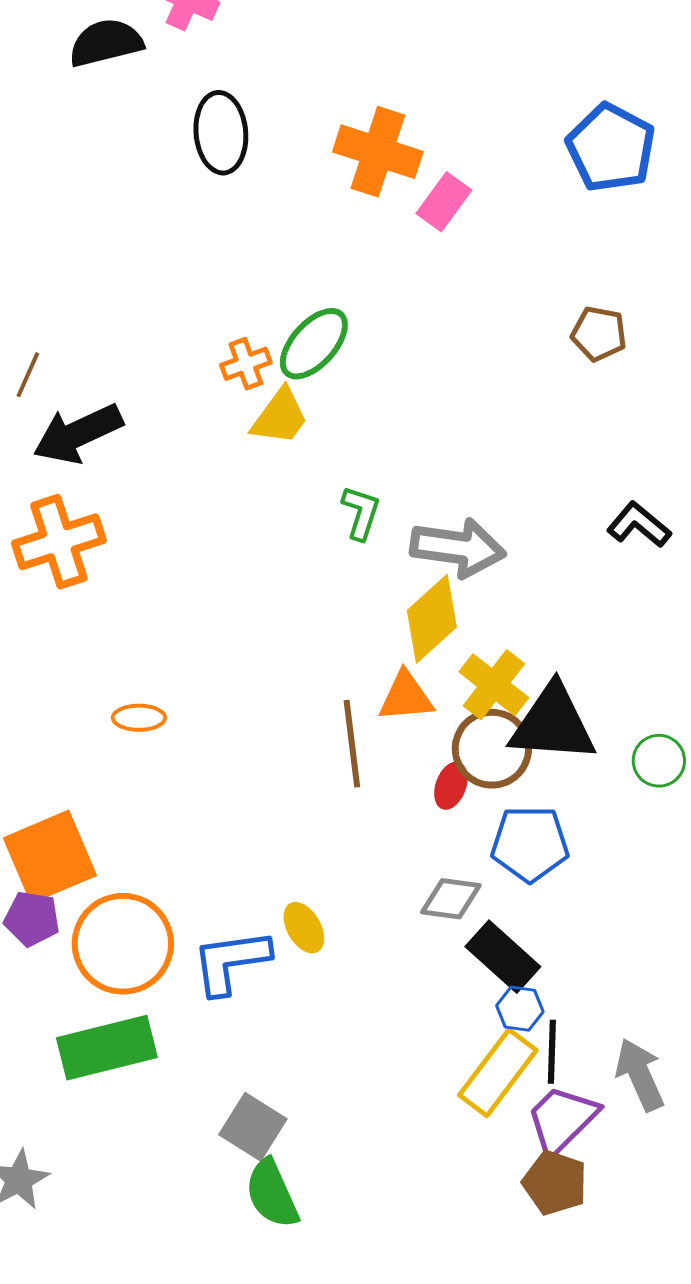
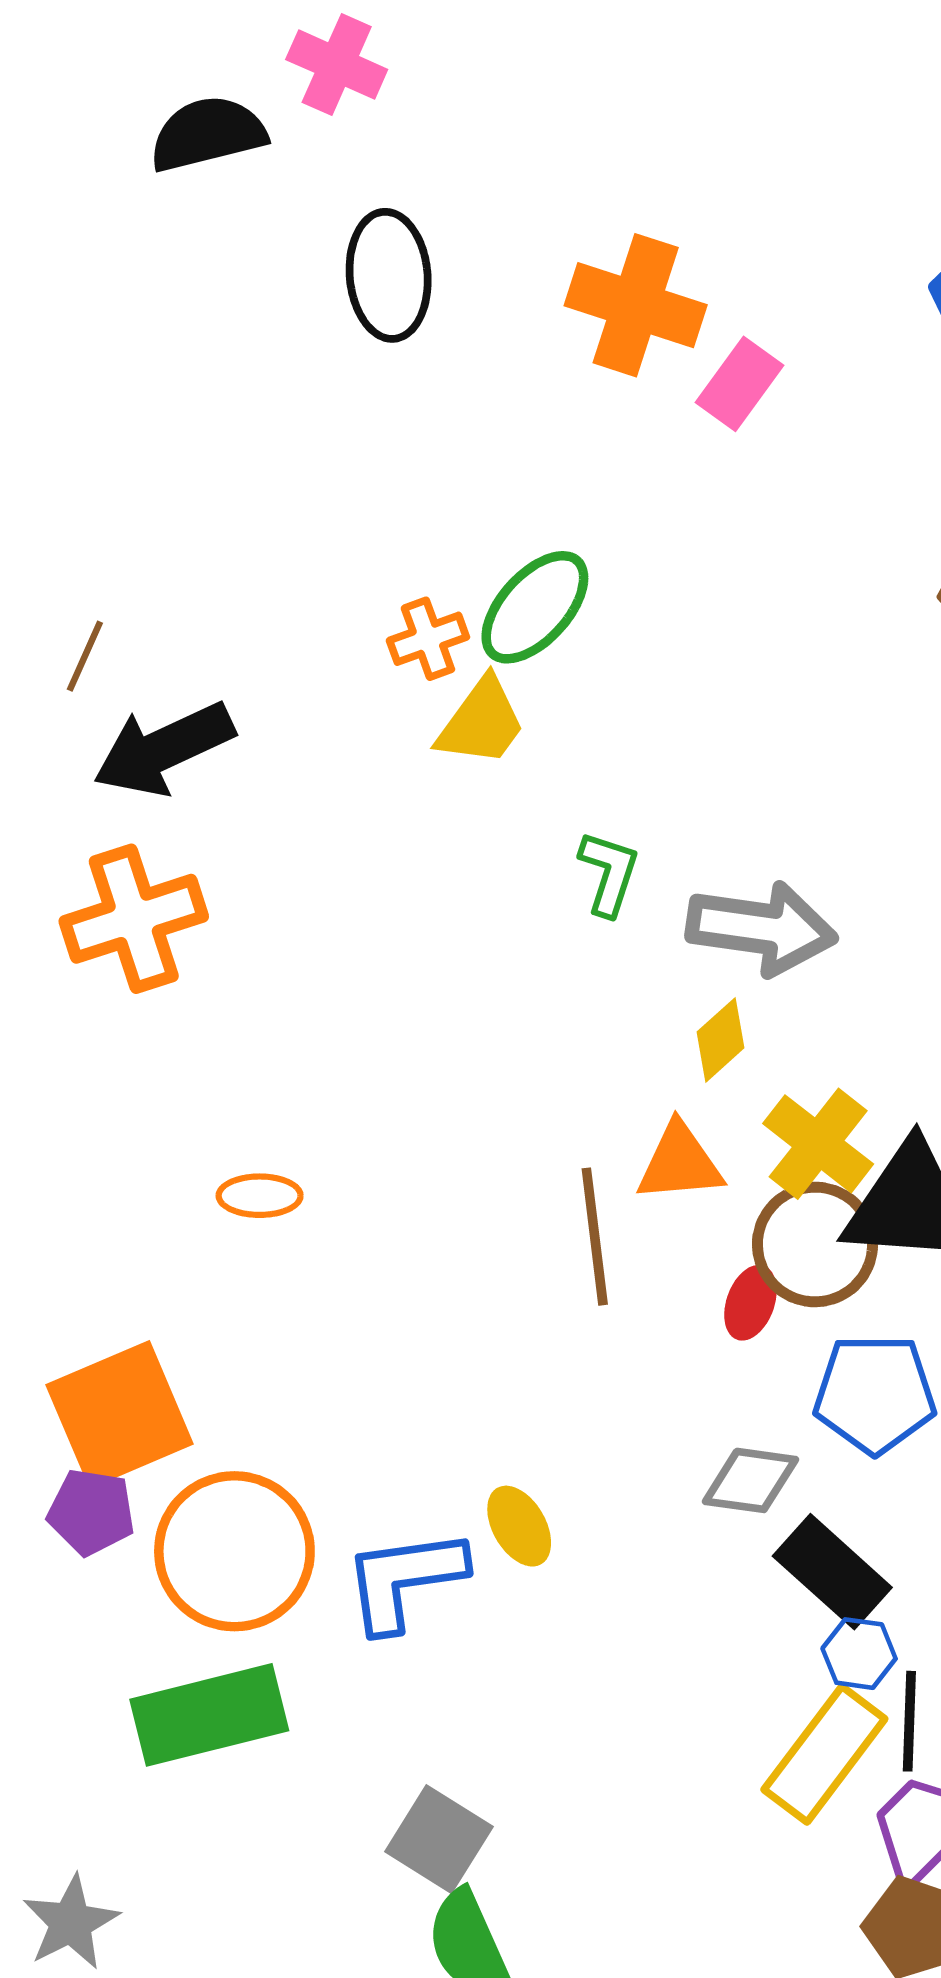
yellow diamond: (432, 619) -> (721, 1040), size x0.6

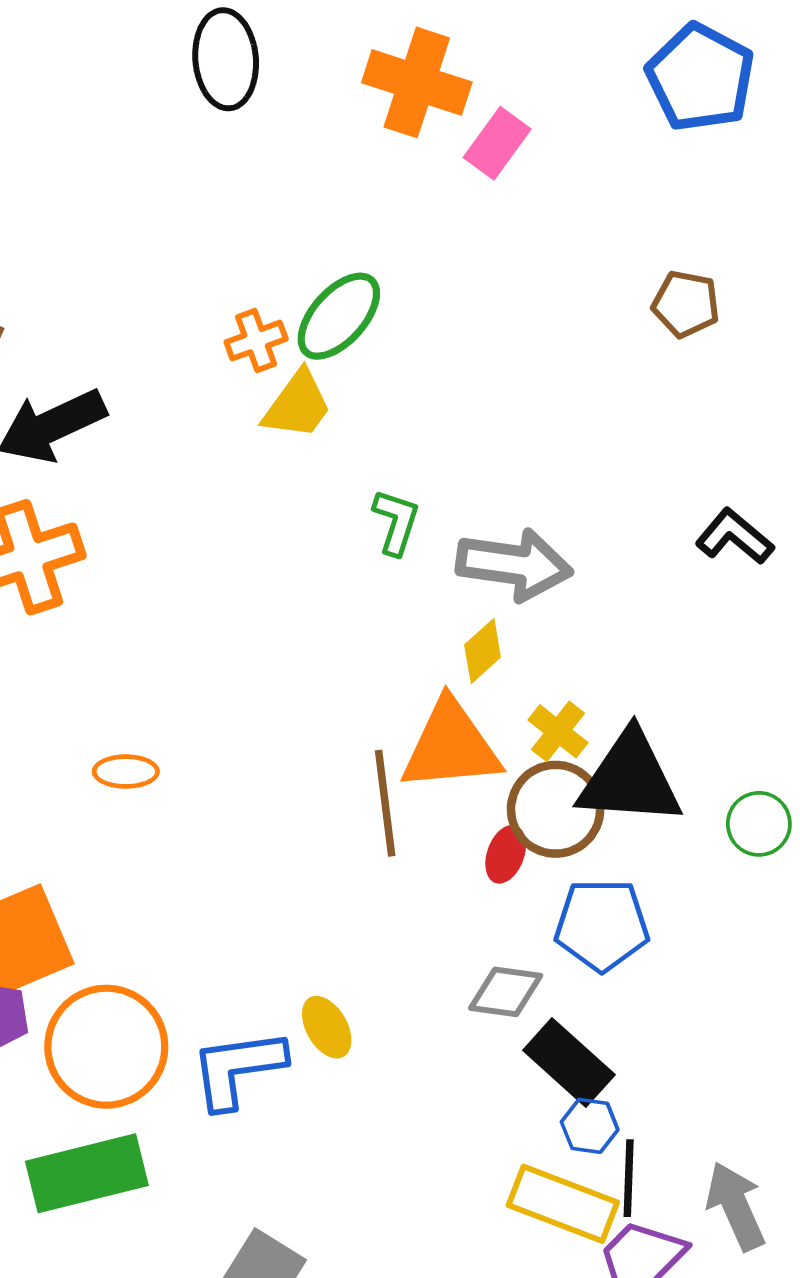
yellow cross: (818, 1144) -> (558, 731), size x0.7
orange triangle: (680, 1163) -> (451, 746), size x1.5
yellow rectangle: (824, 1754) -> (563, 1204), turned 74

